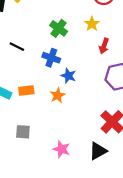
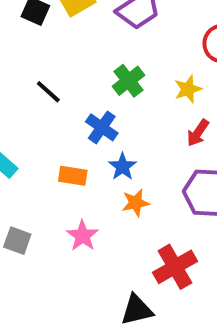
orange rectangle: (26, 91) -> (73, 176), moved
orange star: (58, 95) -> (136, 203), moved
pink star: (62, 149) -> (83, 236), moved

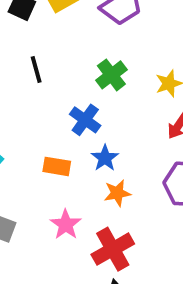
black line: (48, 92) -> (36, 70), moved, turned 32
red cross: (175, 267) -> (113, 249), moved

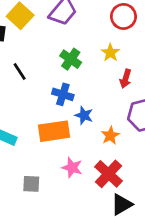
orange rectangle: (57, 166) -> (54, 131), size x1.6
orange star: (117, 193) -> (110, 136), moved

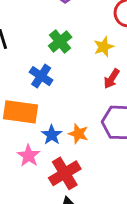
blue star: (84, 115) -> (52, 135), moved
orange star: (110, 136) -> (78, 134), turned 30

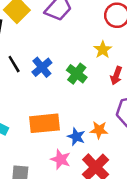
green cross: (60, 41) -> (77, 74), moved
blue cross: (41, 76) -> (42, 67), moved, turned 30

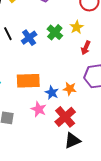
green cross: (77, 74) -> (55, 32), moved

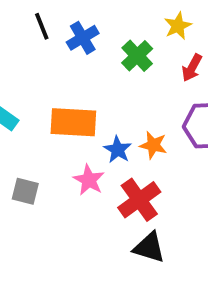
green cross: (55, 32) -> (137, 56), moved
black triangle: (72, 141) -> (149, 247), turned 36

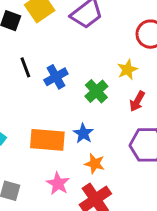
orange star: (153, 145) -> (95, 164), moved
blue star: (118, 150) -> (83, 133), moved

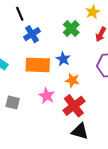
blue cross: (56, 77) -> (32, 34), moved

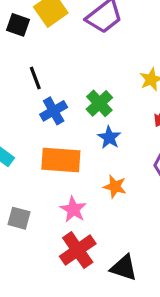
green cross: (71, 29) -> (99, 103), moved
blue star: (63, 59) -> (109, 138), moved
red cross: (74, 106) -> (78, 250), moved

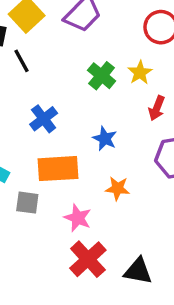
black line: (35, 78) -> (21, 61), moved
green cross: (99, 103) -> (102, 76), moved
gray square: (19, 218) -> (27, 203), moved

